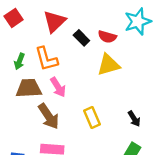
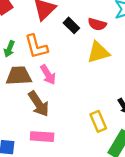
yellow rectangle: (92, 118) -> (98, 121), moved

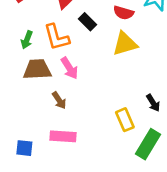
black rectangle: (71, 25) -> (87, 22), moved
brown arrow: (39, 104) -> (59, 100), size x0.6

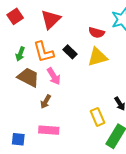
black rectangle: (87, 22) -> (70, 52), moved
brown trapezoid: (37, 69) -> (28, 77), turned 30
brown arrow: (59, 100) -> (46, 102), turned 64

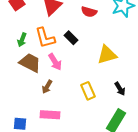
red semicircle: (96, 33) -> (89, 12), moved
yellow triangle: (97, 57) -> (107, 55), moved
yellow rectangle: (97, 117) -> (88, 91), moved

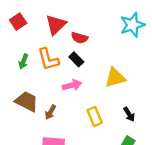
red semicircle: (89, 12) -> (80, 38), moved
pink arrow: (55, 62) -> (72, 85), moved, turned -72
brown trapezoid: (30, 63) -> (27, 101), moved

